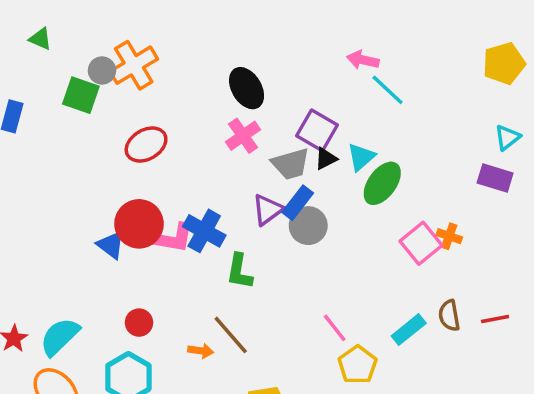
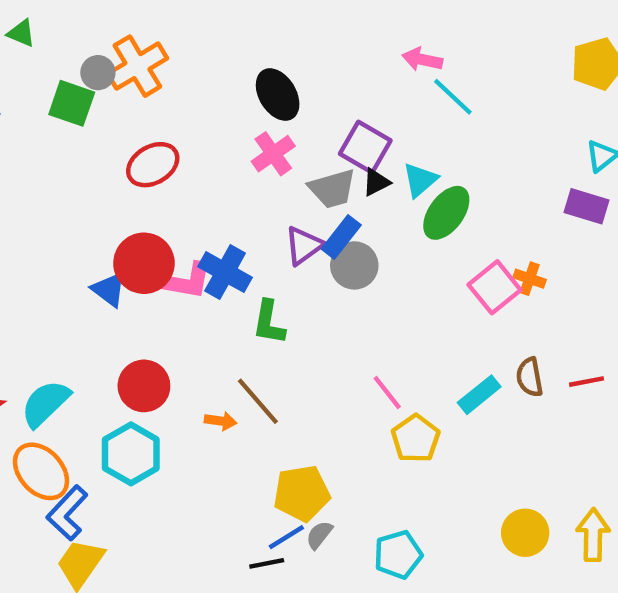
red circle: (139, 323) -> (144, 386), size x1.5

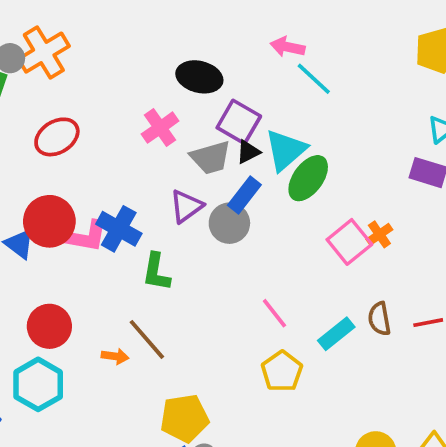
black ellipse: (278, 95) -> (199, 77), moved, turned -45
cyan triangle: (420, 180) -> (286, 150), size x1.4
blue rectangle: (341, 237) -> (244, 195), moved
orange cross: (530, 279) -> (379, 234), turned 36
pink line: (387, 393) -> (274, 313), moved

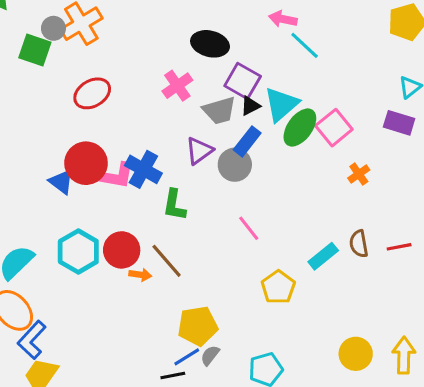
pink square: (349, 242) -> (334, 128), moved
pink line: (274, 313) -> (249, 228), moved
red circle: (49, 326) -> (122, 250), moved
cyan hexagon: (38, 384) -> (78, 251), moved

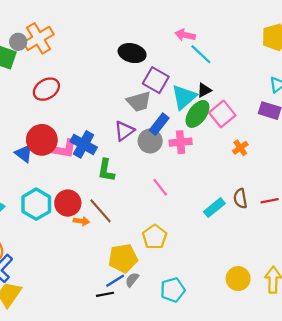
pink cross: (177, 86) -> (181, 142), moved, turned 30
black triangle: (250, 106) -> (204, 90), moved
yellow pentagon: (278, 287) -> (155, 237), moved

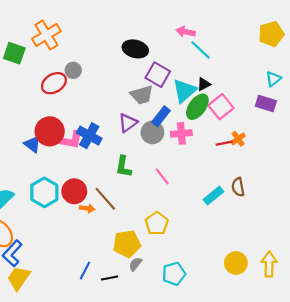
gray circle: (18, 42) -> (73, 70), moved
green L-shape: (106, 170) -> (124, 167), moved
red line: (270, 201) -> (224, 143), moved
blue line: (115, 281) -> (85, 270), moved, turned -30

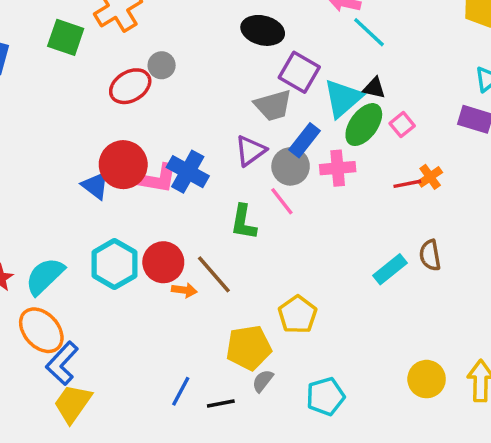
black triangle: (204, 84) -> (374, 88), turned 40
pink square: (221, 107) -> (402, 125), size x0.6
pink line: (162, 176) -> (282, 201), moved

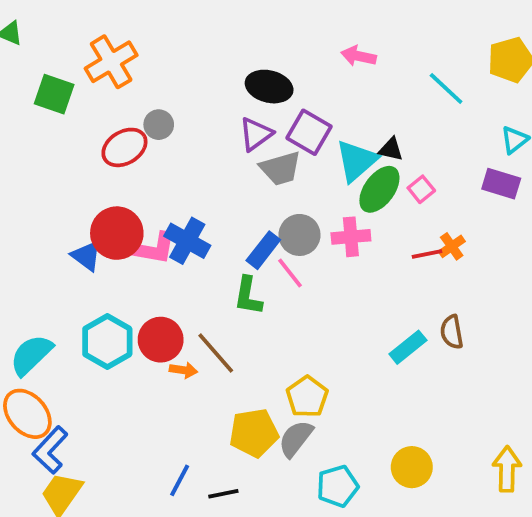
cyan line: (369, 32) -> (446, 88), moved
blue rectangle: (305, 140) -> (263, 250), moved
purple triangle: (250, 151) -> (256, 134), moved
yellow circle: (427, 379) -> (412, 467), moved
gray semicircle: (263, 381) -> (296, 439), moved, size x1.5

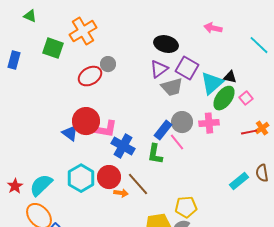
blue cross: (187, 241) -> (123, 146), moved
yellow pentagon: (307, 397) -> (186, 207), turned 30

